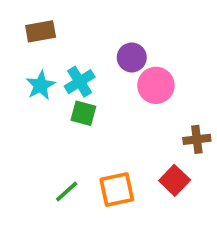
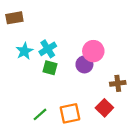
brown rectangle: (41, 31) -> (14, 18), moved
purple circle: (132, 57) -> (84, 64), moved

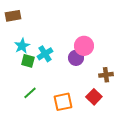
cyan cross: (48, 49) -> (45, 54), moved
green square: (50, 68) -> (28, 61), moved
green line: (40, 114) -> (30, 93), moved

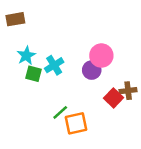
green line: (30, 93) -> (60, 112), moved
red square: (94, 97) -> (113, 98), moved

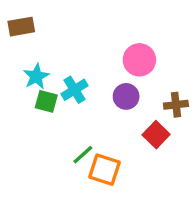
pink circle: (101, 56) -> (139, 60), moved
brown cross: (128, 91) -> (176, 105), moved
orange square: (76, 123) -> (104, 170), turned 30

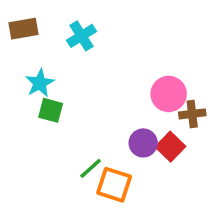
pink circle: (139, 60) -> (169, 94), moved
cyan cross: (75, 90) -> (81, 36), moved
purple circle: (126, 96) -> (143, 143), moved

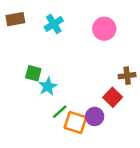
cyan star: (40, 83) -> (48, 86), moved
pink circle: (169, 94) -> (104, 29), moved
purple circle: (143, 143) -> (95, 116), moved

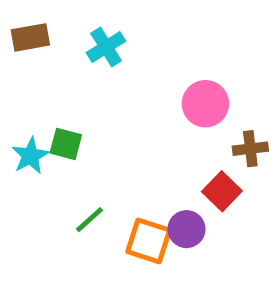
pink circle: (104, 29) -> (205, 104), moved
cyan star: (48, 86) -> (30, 156), moved
green line: (60, 112) -> (89, 220), moved

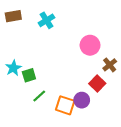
green square: (66, 144) -> (29, 75), moved, turned -32
brown cross: (250, 149) -> (110, 65), turned -32

